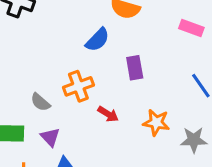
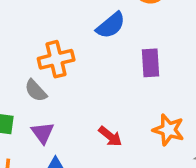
orange cross: (78, 86) -> (56, 59), moved
red arrow: (108, 114) -> (110, 136), moved

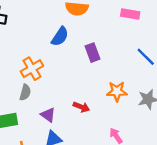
gray semicircle: (36, 91) -> (25, 92), turned -105
purple triangle: (43, 133) -> (48, 115), moved

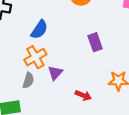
blue semicircle: (60, 37) -> (39, 30), moved
purple triangle: (48, 115) -> (55, 73), moved, turned 35

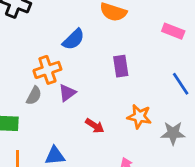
blue semicircle: (39, 30) -> (74, 39), moved

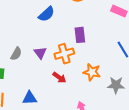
orange cross: (47, 70) -> (64, 54), moved
purple triangle: (67, 93) -> (40, 53), turned -32

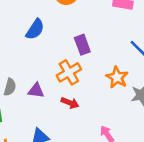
purple triangle: (40, 53) -> (36, 91), moved, turned -32
orange star: (92, 72) -> (117, 77), moved, turned 30

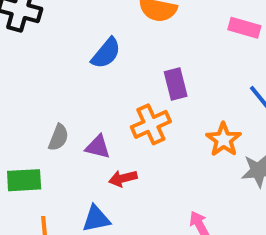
red arrow: (70, 103) -> (123, 178), moved, turned 138

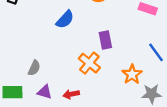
orange cross: (151, 124) -> (89, 63), turned -30
purple triangle: (98, 147) -> (45, 92), moved

